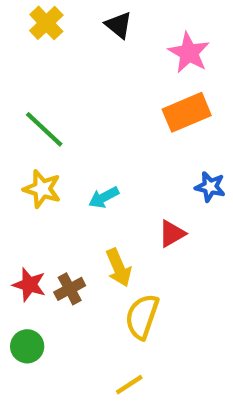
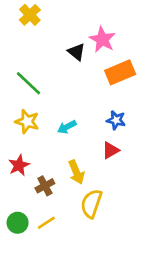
black triangle: (119, 25) -> (76, 52), moved
pink star: (189, 53) -> (102, 39), moved
blue star: (210, 187) -> (116, 120), moved
red star: (29, 285) -> (19, 165), moved, turned 30
yellow line: (129, 385) -> (46, 223), moved

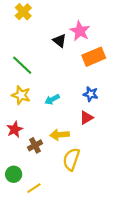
yellow arrow: (76, 172) -> (60, 135), turned 108
yellow line: (46, 223) -> (34, 188), moved

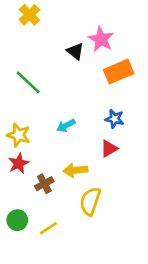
yellow star: (21, 95) -> (19, 135), moved
yellow line: (34, 188) -> (48, 228), moved

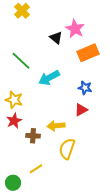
cyan arrow: (66, 126) -> (49, 78), moved, size x1.5
brown cross: (44, 184) -> (33, 136), turned 32
green circle: (17, 220) -> (13, 183), moved

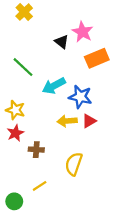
blue star: (85, 88) -> (80, 97), moved, size x1.5
yellow arrow: (56, 126) -> (67, 121), moved

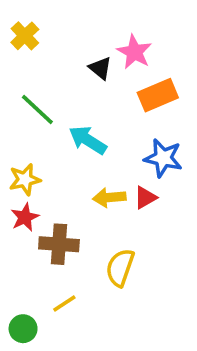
yellow cross: (24, 12) -> (25, 36), moved
cyan arrow: (54, 86) -> (88, 140), turned 60
blue star: (80, 97) -> (163, 158), moved
yellow star: (15, 110) -> (25, 180), turned -30
brown cross: (36, 150) -> (59, 244), size x1.5

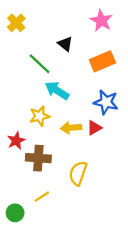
pink star: (134, 52) -> (101, 21), moved
green line: (37, 109) -> (40, 64), moved
yellow star: (25, 180) -> (40, 116), moved

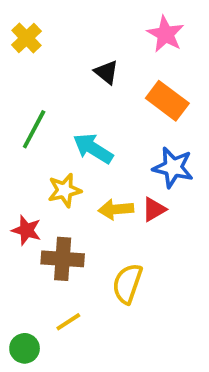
orange rectangle: (102, 61) -> (167, 101), turned 60
green line: (40, 64) -> (34, 129), moved, turned 75
red star: (16, 141) -> (26, 230), turned -30

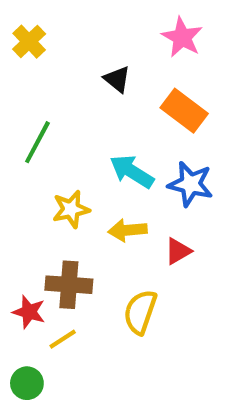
cyan arrow: (93, 148) -> (132, 171), moved
red triangle: (154, 209) -> (178, 251), moved
red star: (26, 230) -> (29, 312), moved
yellow line: (68, 322) -> (63, 339), moved

